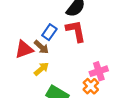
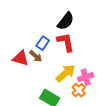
red triangle: (24, 49) -> (21, 58), turned 36
yellow arrow: (41, 69) -> (66, 73), moved, size x1.5

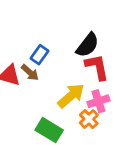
black semicircle: (66, 21) -> (87, 45), moved
red L-shape: (66, 42) -> (97, 67), moved

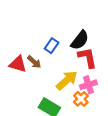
blue rectangle: (40, 55) -> (52, 46), moved

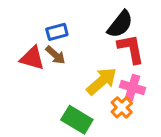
blue rectangle: (52, 46) -> (57, 32), moved, turned 40
pink cross: (88, 85) -> (132, 87), turned 35

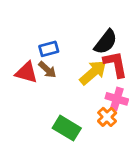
yellow arrow: (102, 81) -> (93, 72), moved

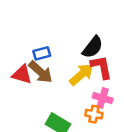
brown arrow: (47, 70) -> (41, 72), size x1.5
orange cross: (107, 117) -> (94, 114), turned -35

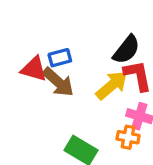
red triangle: (22, 74) -> (34, 69), moved

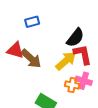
blue rectangle: (60, 58) -> (32, 22), moved
orange cross: (128, 137) -> (72, 85), moved

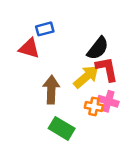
red triangle: (15, 50) -> (29, 48), moved
brown arrow: (31, 59) -> (51, 90), moved, turned -130

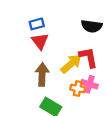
red triangle: (29, 48) -> (40, 41), moved, turned 36
black semicircle: (98, 48) -> (92, 26), moved, turned 60

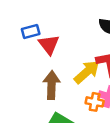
blue rectangle: (37, 24) -> (31, 32), moved

